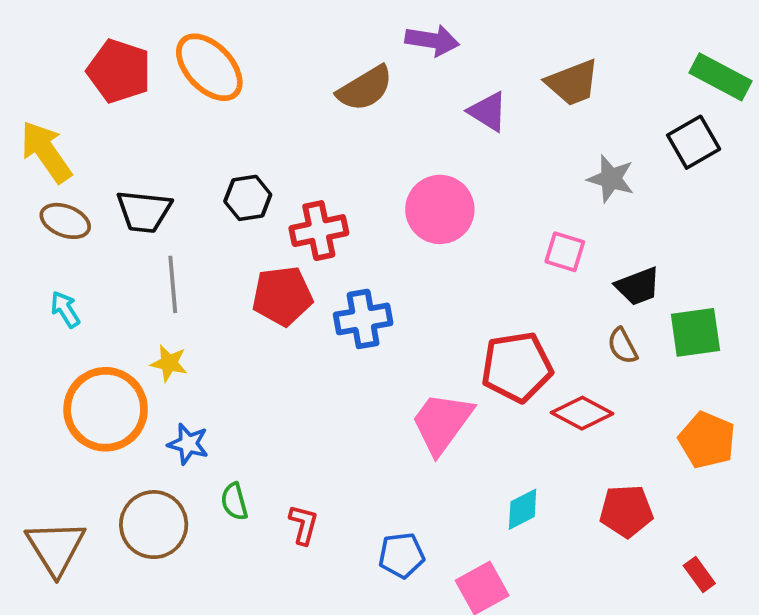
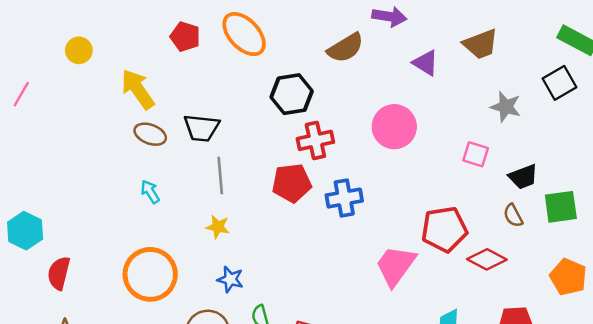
red pentagon: (119, 71) -> (185, 37), size x0.7
black hexagon: (248, 198) -> (292, 94), moved, size x1.4
orange circle: (106, 409) -> (150, 274), moved

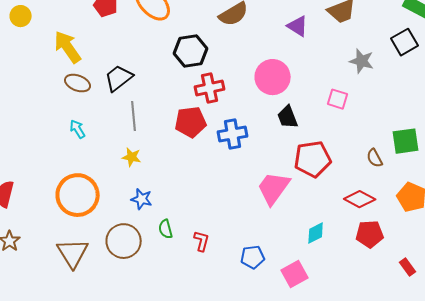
black trapezoid: (202, 128) -> (119, 78), turned 136
black trapezoid: (523, 177) -> (288, 117), moved, turned 90
brown semicircle: (513, 216) -> (375, 158), moved
red diamond: (487, 259) -> (360, 199), moved

